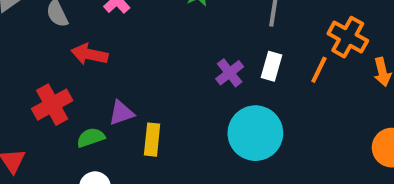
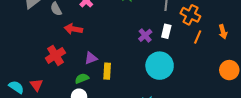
orange cross: (348, 37) -> (190, 15), moved
orange line: (319, 70) -> (198, 37), moved
green semicircle: (91, 138) -> (82, 78), moved

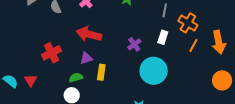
red arrow: (73, 29) -> (89, 34), moved, size x1.4
orange arrow: (223, 32) -> (219, 42), size x1.6
purple cross: (145, 35) -> (134, 44), moved

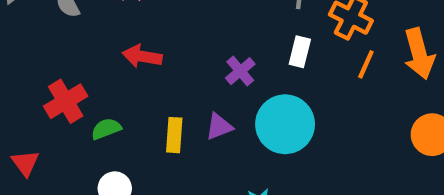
red arrow: (89, 34) -> (142, 56), size x0.7
purple triangle: (86, 58) -> (219, 126), moved
green semicircle: (76, 77) -> (106, 129), moved

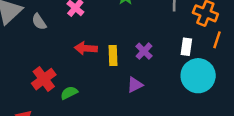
white rectangle: (300, 52) -> (186, 47), moved
cyan circle: (285, 124) -> (198, 76), moved
yellow rectangle: (174, 135) -> (113, 56), moved

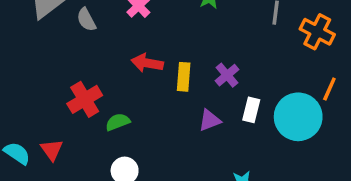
orange line: (217, 40) -> (329, 89), moved
white rectangle: (186, 47) -> (251, 110), moved

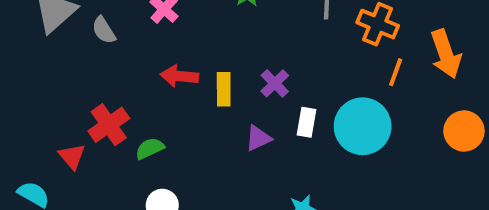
orange line: (329, 89) -> (396, 72), moved
red triangle: (52, 150) -> (72, 156), moved

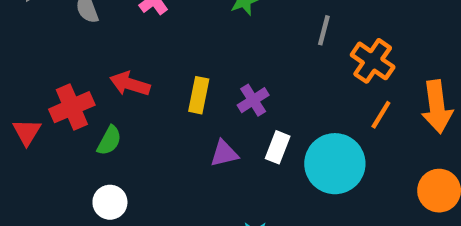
red arrow: (179, 76) -> (130, 84), moved
green semicircle: (150, 148) -> (109, 141), turned 132

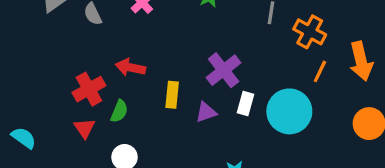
yellow rectangle: (199, 95) -> (172, 95), moved
purple cross: (253, 100) -> (224, 70), size x1.5
red triangle: (27, 132) -> (84, 128), moved

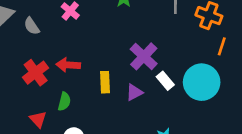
red cross: (89, 89) -> (36, 73), moved
white rectangle: (245, 104) -> (165, 81), turned -48

